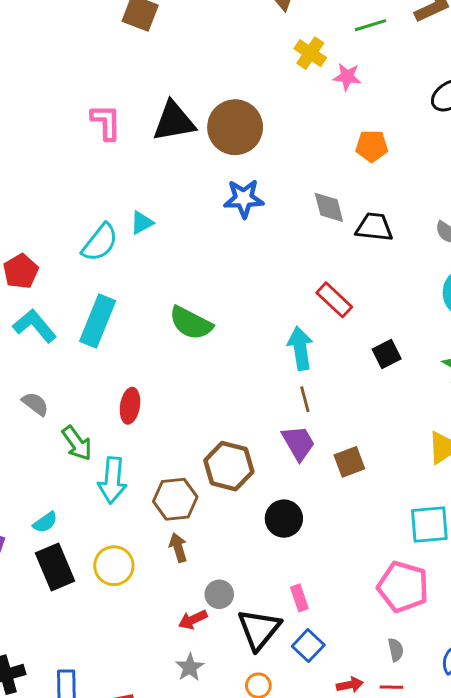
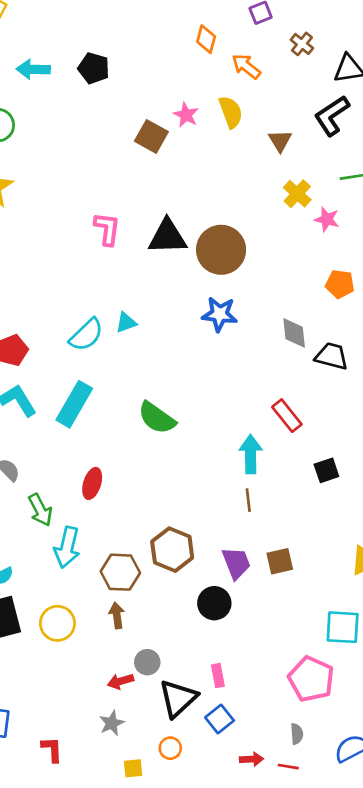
purple trapezoid: (298, 443) -> (236, 563), moved

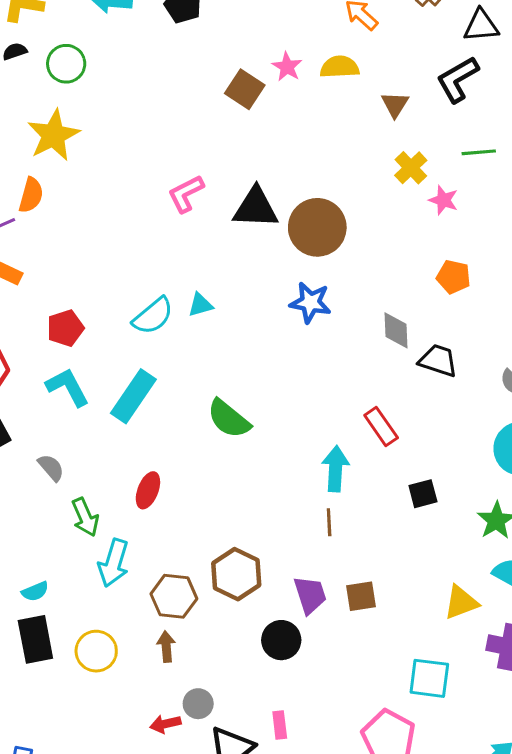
yellow semicircle: (231, 112) -> (340, 67), turned -76
pink L-shape: (107, 229) -> (186, 194), turned -128

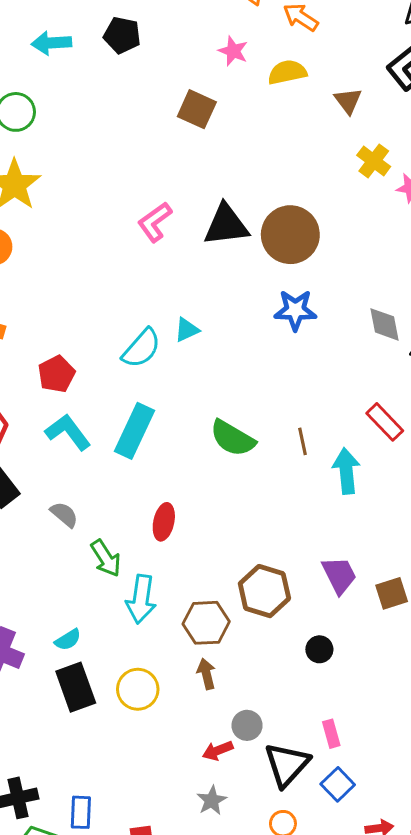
pink star: (287, 67) -> (233, 51), moved
brown line: (329, 522) -> (302, 441), moved
purple trapezoid: (310, 595) -> (339, 575), moved
black circle: (281, 640) -> (319, 649), size x0.7

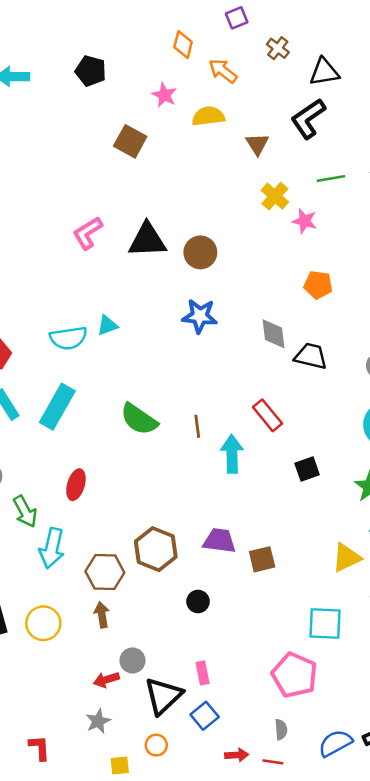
black pentagon: (122, 35) -> (91, 71), moved
brown circle: (290, 235) -> (200, 252), size x0.7
cyan semicircle: (141, 348) -> (68, 338), turned 36
purple trapezoid: (339, 575) -> (219, 541), turned -60

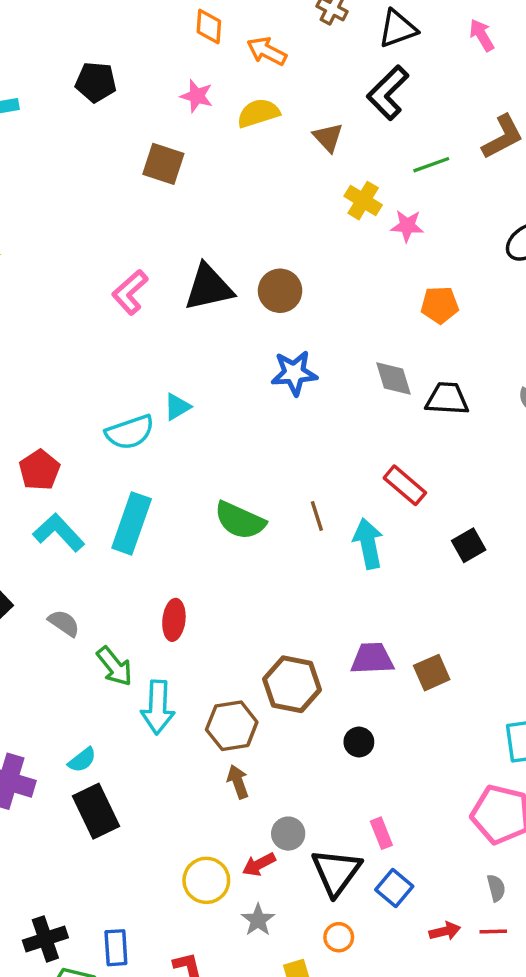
yellow circle: (43, 623) -> (206, 880), moved

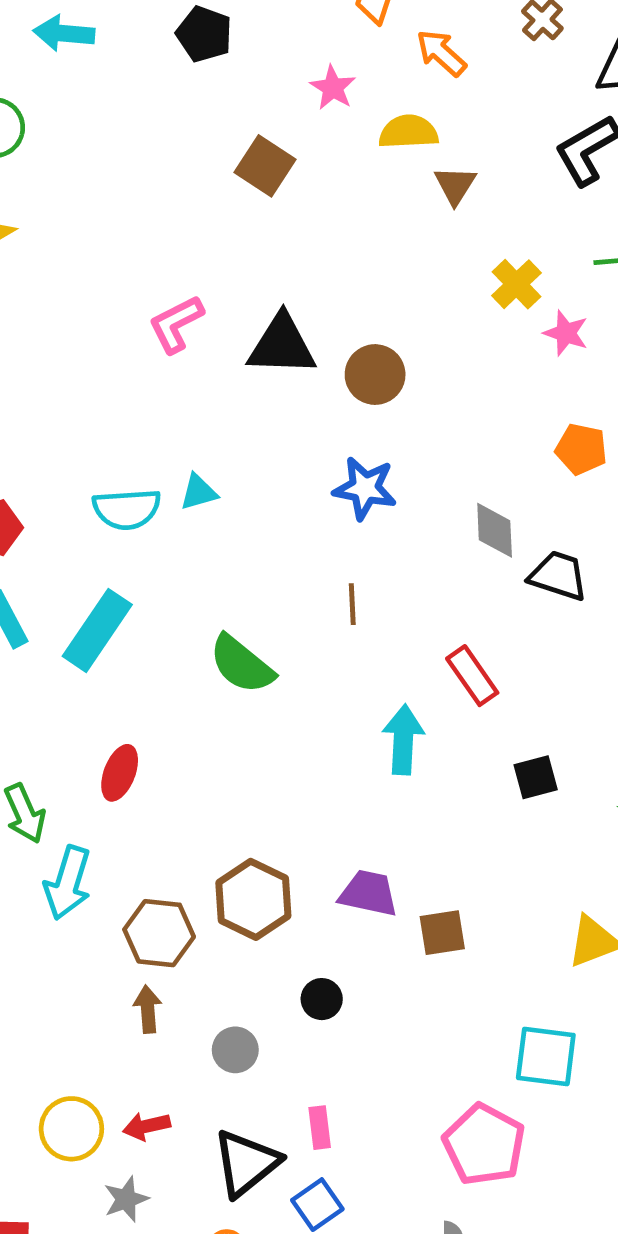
brown triangle: (328, 137) -> (455, 185), moved
brown line: (317, 516) -> (352, 604), moved
gray circle: (288, 834) -> (235, 1050), moved

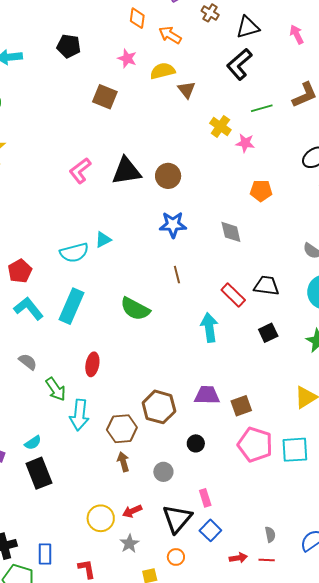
black trapezoid: (558, 576) -> (266, 286), moved
pink pentagon: (484, 1145) -> (255, 445), moved

